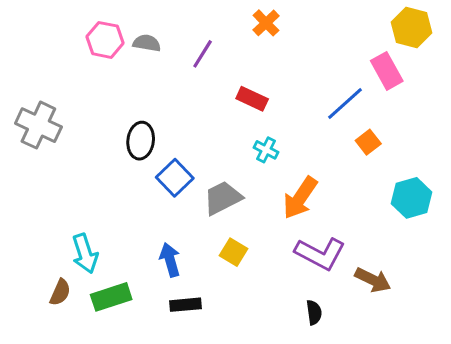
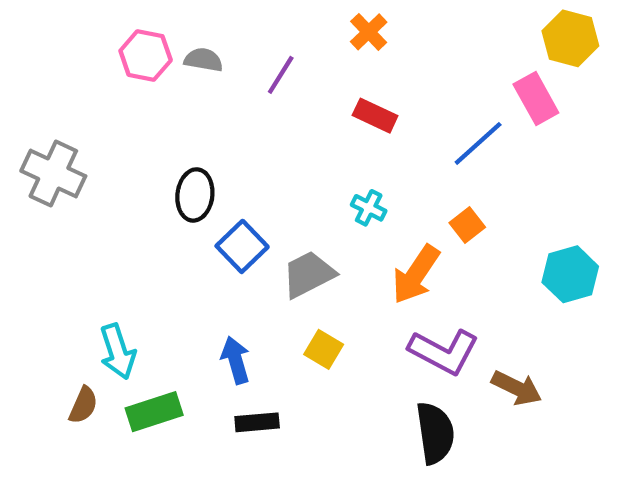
red rectangle: (252, 99) -> (375, 116), moved
orange square: (368, 142) -> (467, 225), moved
black semicircle: (314, 312) -> (435, 433), size x1.8

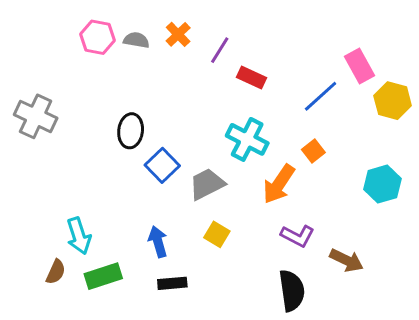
orange cross: (369, 32) -> (178, 34), moved
yellow hexagon: (570, 38) -> (393, 101), moved
purple line: (281, 75) -> (220, 50), moved
cyan cross: (369, 208) -> (247, 139), size x1.8
purple L-shape: (444, 352) -> (298, 236), size x0.7

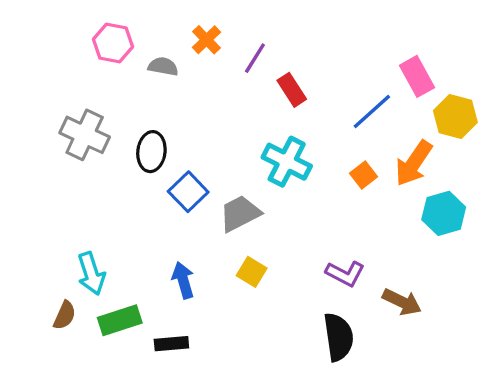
gray semicircle: (136, 40) -> (163, 66), moved
red rectangle: (251, 78) -> (292, 90), turned 32
gray cross: (36, 116) -> (85, 135), moved
orange arrow: (279, 184) -> (414, 163), moved
black rectangle: (172, 283) -> (171, 344), moved

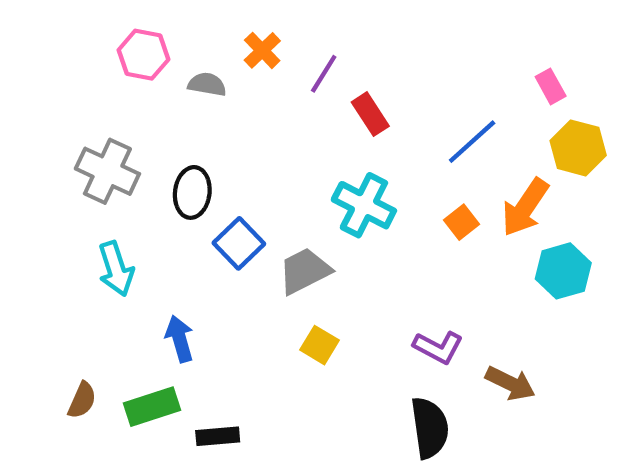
pink rectangle: (417, 76) -> (551, 86), moved, size x0.7
cyan arrow: (91, 274) -> (116, 269), moved
blue arrow: (183, 280) -> (180, 339), moved

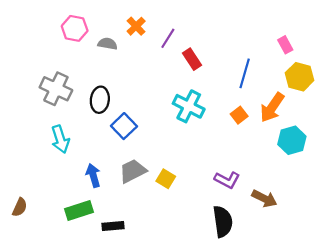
blue line: (472, 142) -> (245, 73), turned -32
gray trapezoid: (305, 271) -> (133, 171), moved
brown semicircle: (82, 400) -> (20, 207), moved

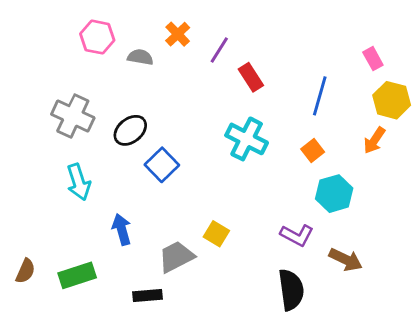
black ellipse: (100, 100) -> (130, 130), turned 45
orange arrow: (272, 107) -> (374, 140), moved, size x0.7
cyan hexagon: (292, 140) -> (334, 194), moved
gray trapezoid: (133, 171) -> (176, 257), moved
green rectangle: (79, 211) -> (77, 275), moved

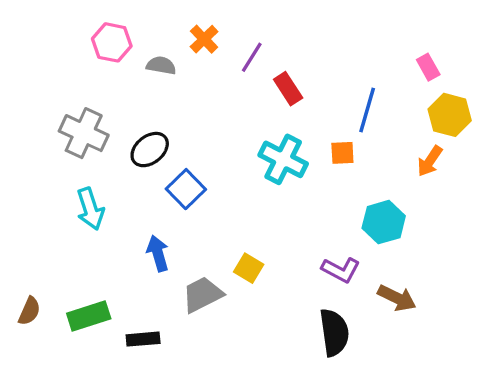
orange square: (313, 150) -> (342, 153), moved, turned 35
blue arrow: (122, 229) -> (158, 253), moved
black rectangle: (148, 295) -> (143, 339), moved

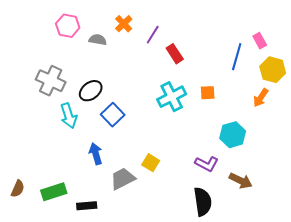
blue line: (367, 110) -> (237, 57), moved
cyan cross: (283, 159) -> (172, 97), turned 36
cyan arrow: (90, 209) -> (69, 116), moved

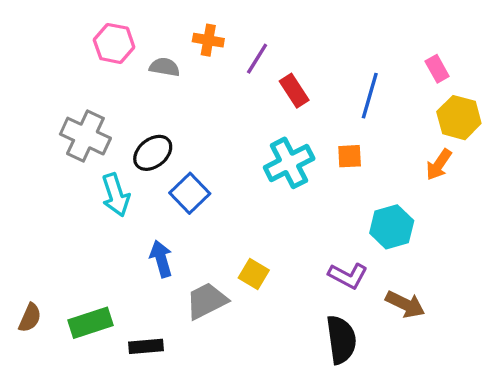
orange cross: (124, 24) -> (208, 40), turned -36
blue line: (237, 57) -> (370, 96), moved

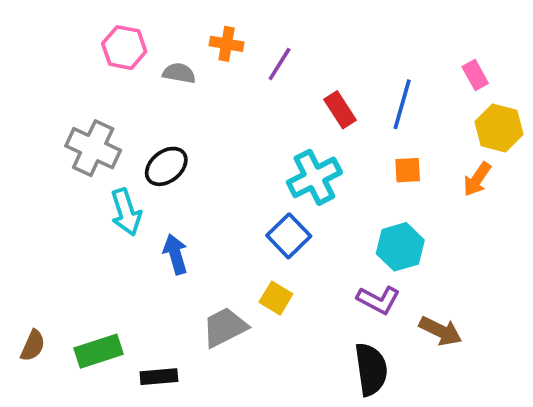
red rectangle: (294, 91) -> (340, 110), moved
orange square: (350, 156) -> (408, 170), moved
blue square: (190, 193) -> (289, 236), moved
cyan hexagon: (392, 227) -> (400, 247), moved
blue arrow: (161, 259) -> (175, 254), moved

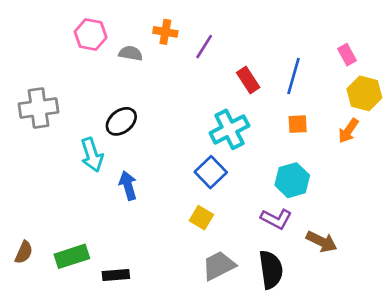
gray cross: (93, 148) -> (38, 108), moved, turned -33
gray trapezoid: (225, 327) -> (219, 266), moved

